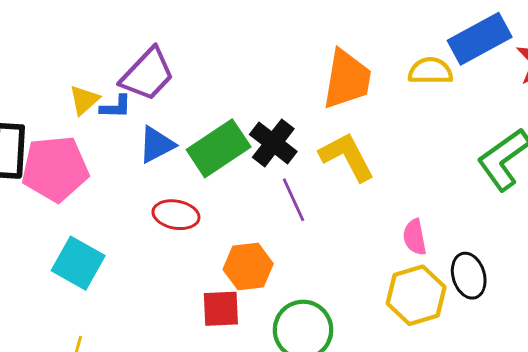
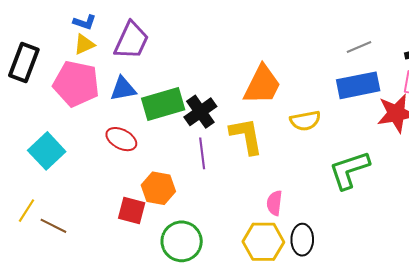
yellow semicircle: (430, 71) -> (305, 121), moved, turned 152
purple trapezoid: (147, 74) -> (131, 40), turned -36
blue L-shape: (116, 107) -> (85, 22), moved
pink pentagon: (55, 169) -> (76, 84), moved

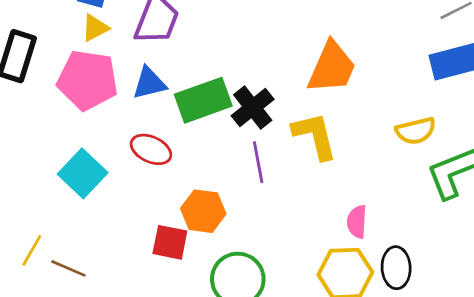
yellow semicircle: (305, 121) -> (416, 131), moved
cyan square: (47, 151) -> (83, 173), moved

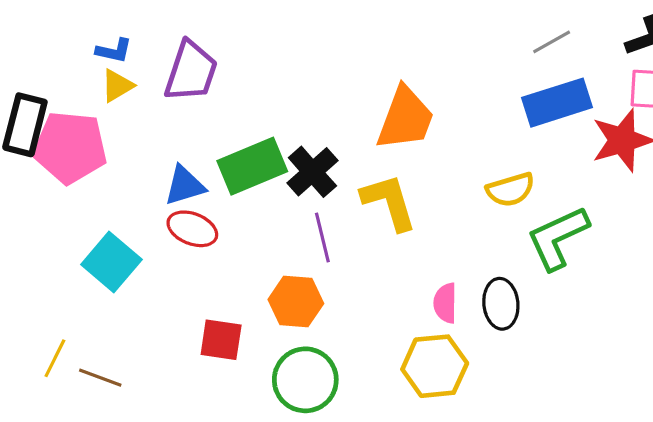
pink pentagon: (88, 80) -> (70, 147), moved
blue triangle: (149, 83) -> (185, 186), moved
orange hexagon: (203, 211) -> (296, 302), moved
black ellipse: (396, 268) -> (501, 304), moved

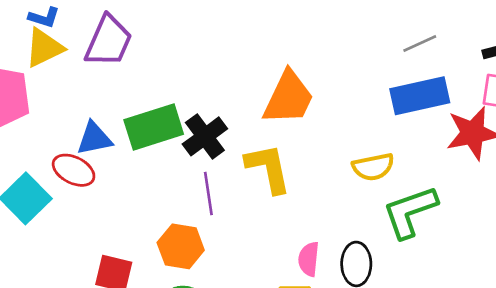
yellow triangle: (117, 86) -> (44, 48), size x1.4
red ellipse: (192, 229) -> (74, 170), moved

